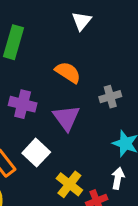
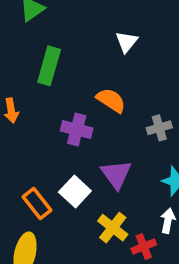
purple cross: (23, 104) -> (77, 130), moved
purple triangle: (66, 118) -> (116, 174), moved

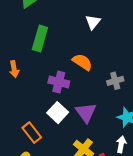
white square: (75, 191) -> (58, 113), moved

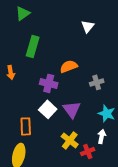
white triangle: (93, 22) -> (88, 26), moved
orange semicircle: (82, 62) -> (69, 66), turned -54
orange rectangle: (32, 133) -> (26, 126), turned 36

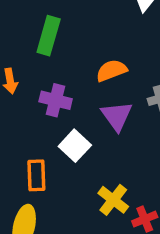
purple cross: (49, 83) -> (56, 100), moved
purple triangle: (72, 109) -> (117, 116), moved

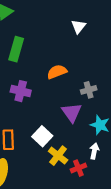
purple triangle: (117, 116) -> (72, 113), moved
white square: (75, 146) -> (42, 136), moved

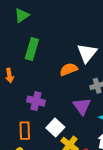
white triangle: (78, 26) -> (87, 53), moved, size x1.5
purple cross: (21, 91) -> (36, 101), moved

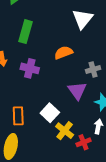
white triangle: (87, 53) -> (82, 19), moved
purple cross: (36, 101) -> (30, 68), moved

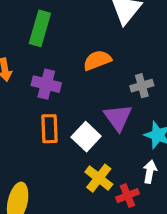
white square: (50, 113) -> (86, 137), moved
orange rectangle: (18, 116) -> (49, 129), moved

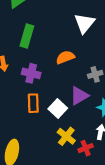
purple triangle: (118, 118) -> (79, 96), turned 36

